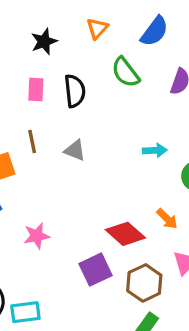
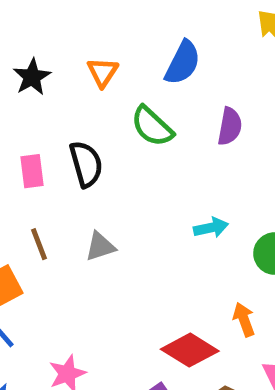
black star: (44, 42) -> (32, 77), moved
gray triangle: (75, 150) -> (100, 246), turned -30
orange arrow: (167, 219) -> (244, 319), turned -145

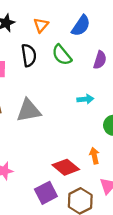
black semicircle: (86, 164) -> (29, 55), moved
cyan arrow: (211, 228) -> (85, 99), moved
gray triangle: (100, 246) -> (29, 111), size x1.6

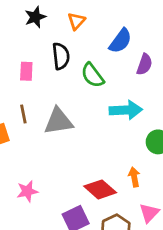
blue semicircle: (81, 26) -> (120, 41), moved
green semicircle: (62, 55) -> (93, 75), moved
cyan arrow: (85, 99) -> (126, 110), size x1.6

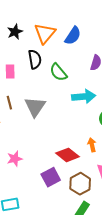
orange triangle: (76, 21) -> (45, 33), size x1.6
blue semicircle: (120, 41) -> (73, 36), moved
gray triangle: (58, 121) -> (35, 107), turned -45

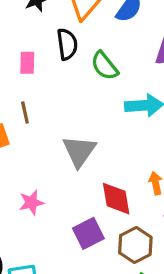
gray triangle: (35, 107) -> (79, 151), moved
red diamond: (68, 155) -> (116, 199), turned 40

